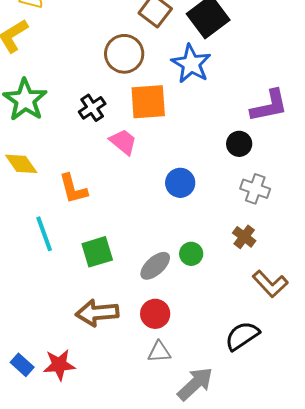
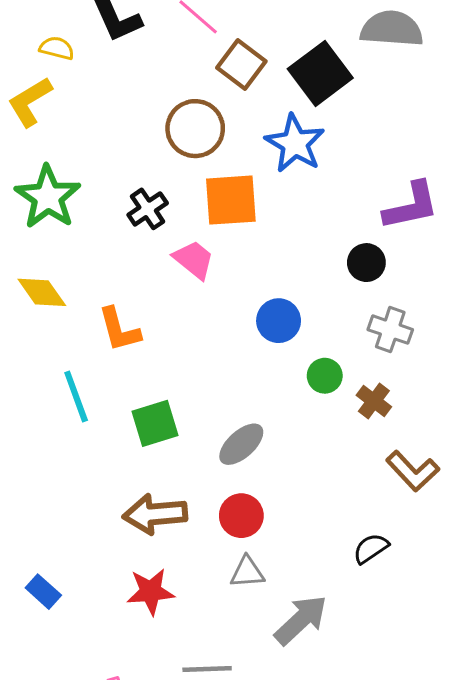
green circle: (191, 254) -> (325, 376), moved
black semicircle: (242, 336) -> (371, 548), size x0.7
red star: (59, 365) -> (151, 592), moved

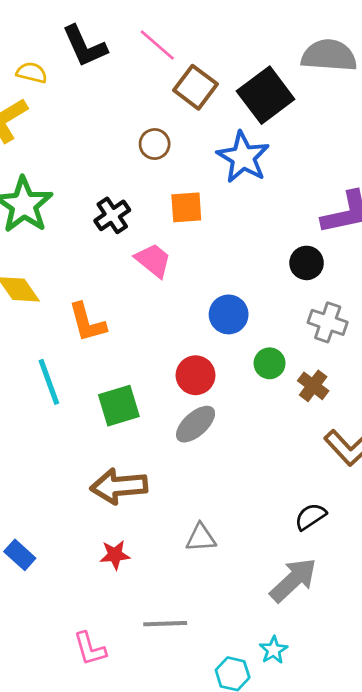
brown circle: (195, 129) -> (155, 144), size x0.6
orange square: (231, 200) -> (186, 207), size x0.7
red circle: (241, 516) -> (196, 375), moved
red star: (151, 592) -> (115, 555), size x0.7
gray arrow: (301, 620) -> (293, 580), moved

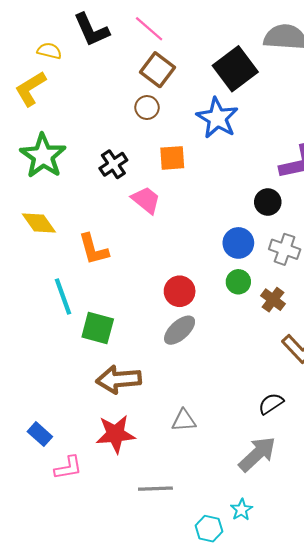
brown square: (196, 87) -> (158, 70), moved
blue circle: (229, 314) -> (238, 243), moved
green square: (119, 406) -> (98, 328), moved, turned 32
red star: (115, 555) -> (116, 434), size x1.6
pink L-shape: (90, 649) -> (68, 468), moved, turned -84

